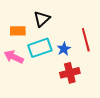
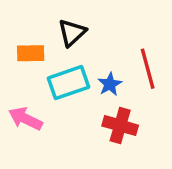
pink arrow: (14, 57) -> (25, 119), moved
red cross: (70, 73) -> (120, 126), turned 30

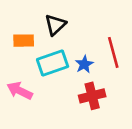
red cross: (120, 126) -> (92, 96), turned -30

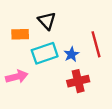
black triangle: (55, 25) -> (47, 21), turned -30
pink arrow: (20, 91) -> (17, 77), turned 140

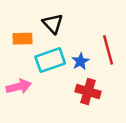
red cross: (78, 81) -> (88, 92), turned 30

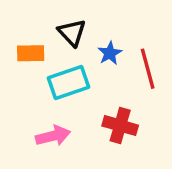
blue star: (80, 61) -> (110, 53), moved
pink arrow: (19, 86) -> (53, 136), moved

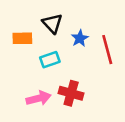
cyan rectangle: (68, 83) -> (50, 60), size x0.7
red cross: (120, 126) -> (71, 93), moved

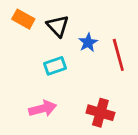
orange rectangle: (22, 38) -> (23, 19), moved, turned 30
red cross: (71, 93) -> (100, 113), moved

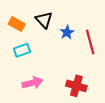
orange rectangle: (23, 19) -> (17, 24), moved
cyan rectangle: (55, 66) -> (22, 50), moved

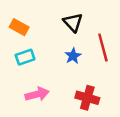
black triangle: (44, 20) -> (73, 22), moved
blue star: (67, 32) -> (73, 56), moved

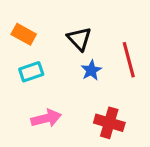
black triangle: (73, 22) -> (79, 39), moved

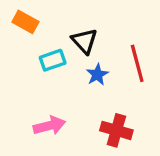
orange rectangle: (24, 34) -> (25, 22), moved
cyan rectangle: (31, 72) -> (53, 60), moved

